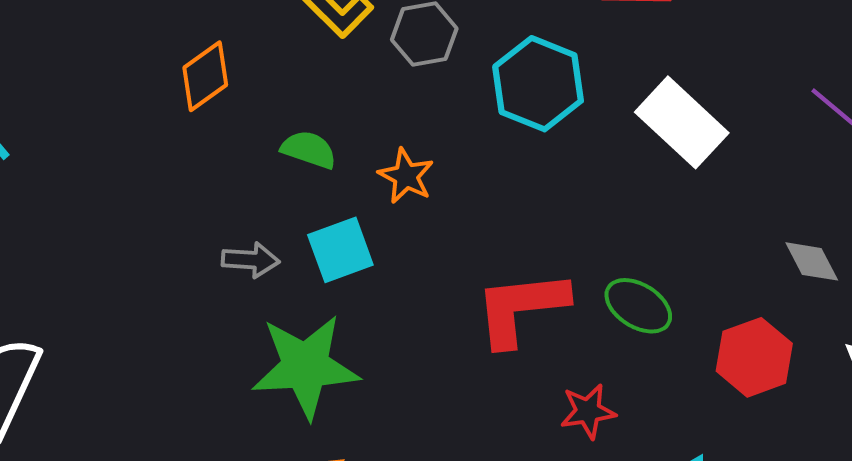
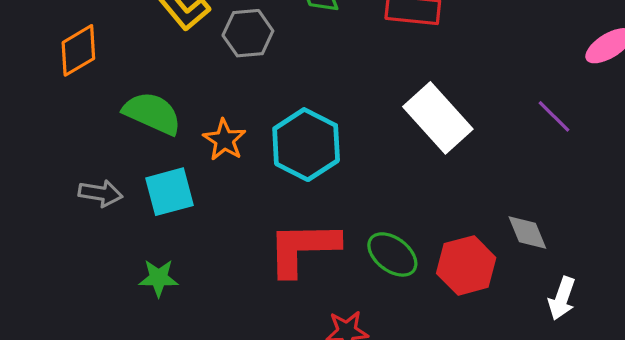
cyan hexagon: (538, 84) -> (306, 145), moved
green semicircle: (309, 150) -> (152, 113), size x1.4
red hexagon: (754, 357) -> (466, 265), moved
green star: (305, 366) -> (159, 278), moved, size x0.5

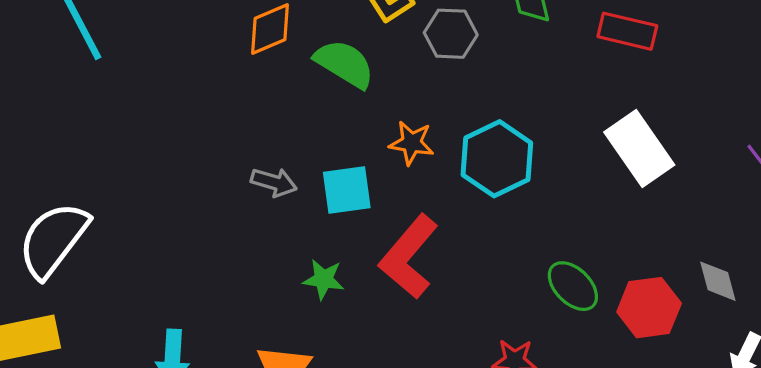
green semicircle: (152, 113) -> (344, 64), moved
orange star: (224, 140) -> (412, 143), turned -30
red L-shape: (303, 248) -> (409, 257), moved, turned -56

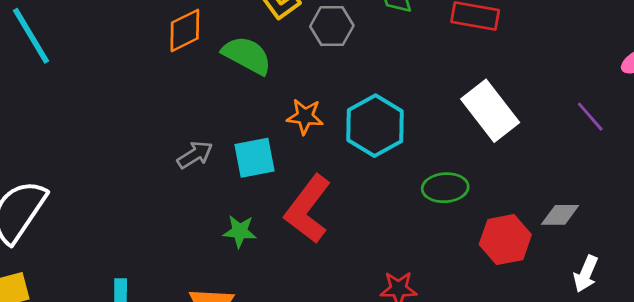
gray arrow: (274, 182) -> (195, 155), turned -45
gray diamond: (718, 281) -> (560, 215), turned -72
green ellipse: (573, 286) -> (445, 188), moved, turned -45

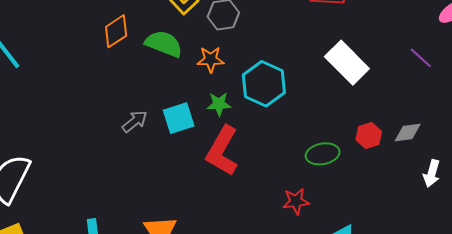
orange star: (305, 116) -> (211, 59), moved
green ellipse: (445, 188) -> (323, 154), moved
green star: (240, 231) -> (219, 104), moved
red hexagon: (505, 240) -> (369, 136), moved, size x0.7

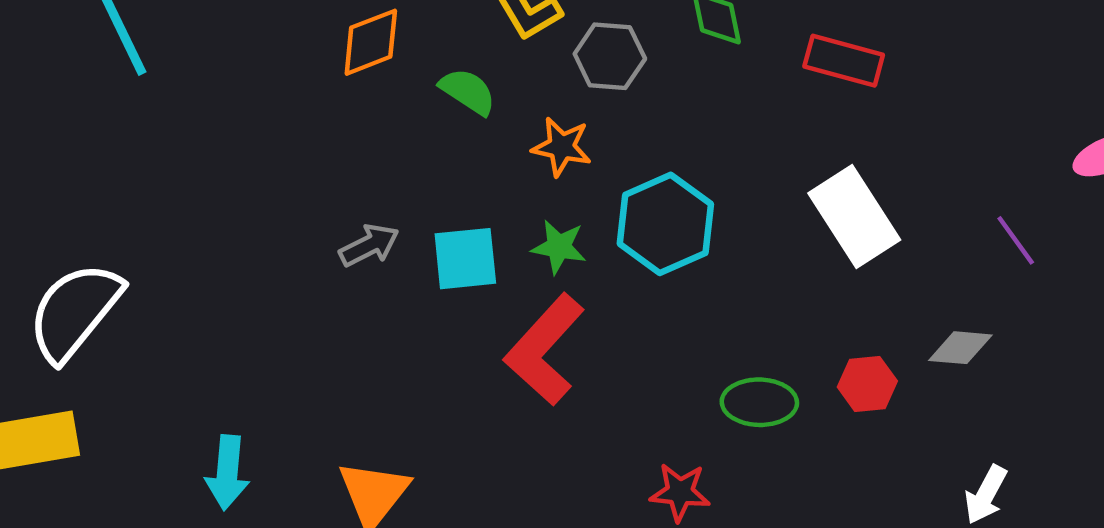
green semicircle: (164, 44) -> (468, 91), size x0.7
gray diamond: (408, 133) -> (960, 348), moved

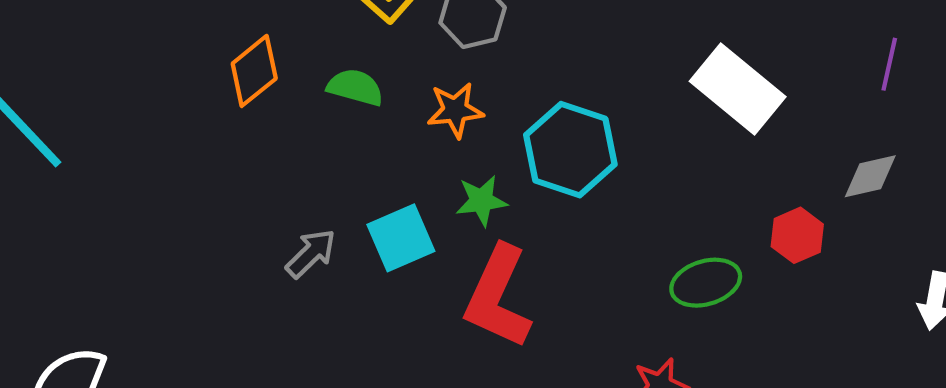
purple line: (1016, 240) -> (889, 64), turned 66

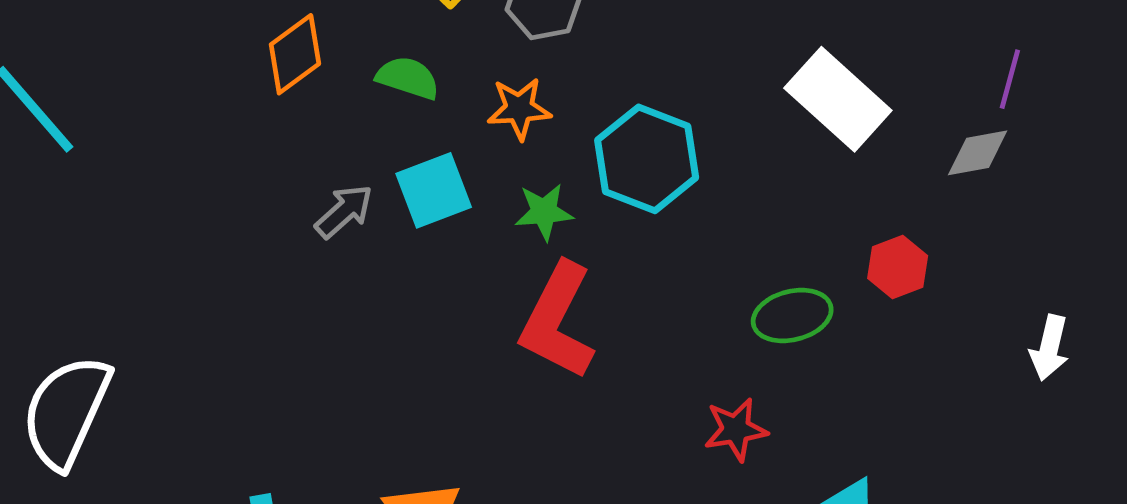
gray diamond: (870, 176) -> (978, 153), moved
cyan square: (401, 238) -> (434, 190), moved
gray arrow: (311, 253) -> (344, 211), moved

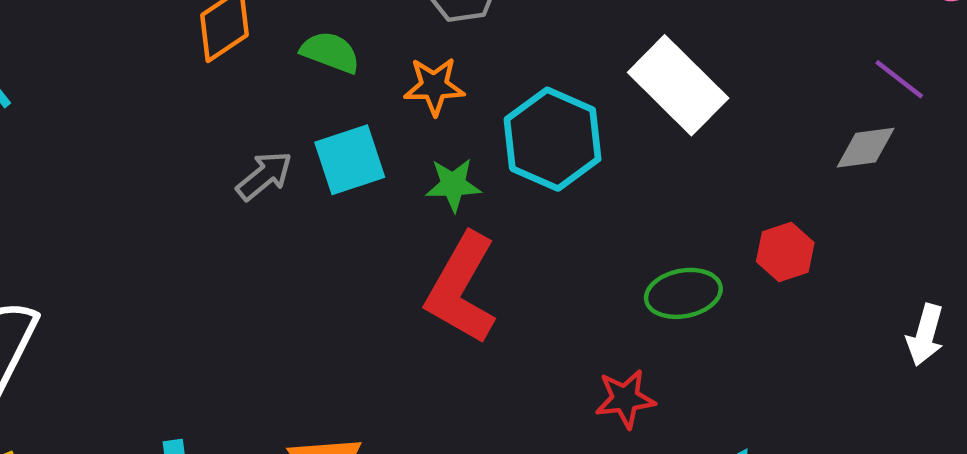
purple line: (1010, 79) -> (899, 79), turned -70
white rectangle: (838, 99) -> (678, 85), moved

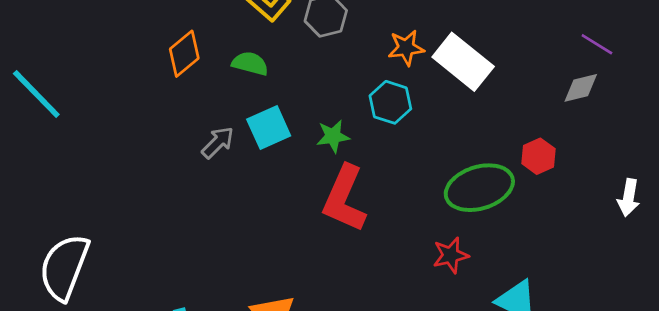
orange star: (434, 86) -> (406, 48), moved
cyan hexagon: (553, 139) -> (390, 102), size x0.7
green ellipse: (683, 293) -> (479, 188), size x1.5

